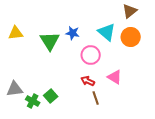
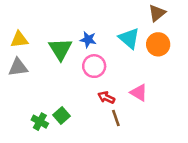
pink circle: (91, 55) -> (94, 66), moved
gray triangle: (15, 89) -> (18, 67), moved

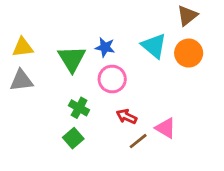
pink triangle: (139, 93) -> (166, 128), moved
brown line: (116, 118) -> (138, 141), turned 70
green cross: (40, 122) -> (79, 108), moved

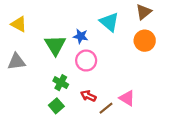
cyan triangle: (154, 46) -> (109, 22), moved
yellow triangle: (23, 47) -> (19, 24), moved, turned 35
red arrow: (127, 117) -> (88, 96), moved

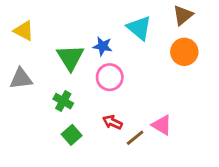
green cross: (61, 83) -> (63, 101), moved

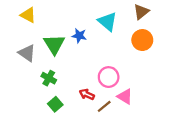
yellow triangle: (24, 31) -> (28, 15), moved
pink circle: (110, 77) -> (109, 77), moved
gray triangle: (21, 79) -> (27, 53), moved, turned 42

